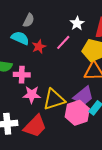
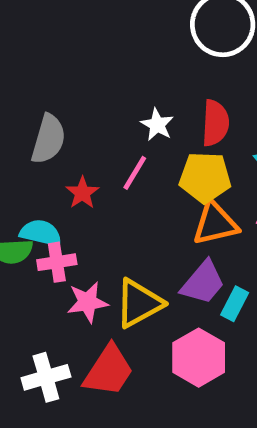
gray semicircle: (29, 20) -> (48, 139), size x1.5
cyan semicircle: (20, 38) -> (41, 233), moved
pink hexagon: (77, 113) -> (199, 358), moved

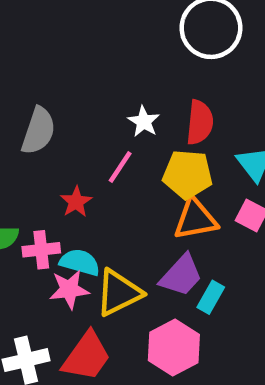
red star: (82, 193) -> (76, 202), moved
cyan semicircle: (41, 233) -> (80, 262), moved

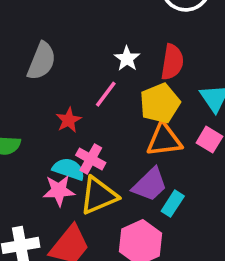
yellow pentagon: (188, 174) -> (160, 103), turned -30
pink cross: (41, 250) -> (91, 159), moved, turned 32

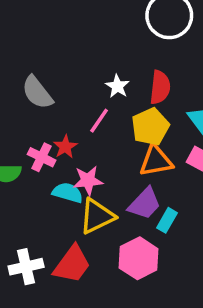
gray semicircle: (42, 61) -> (37, 92), turned 123
pink cross: (91, 159) -> (42, 157), moved
pink star: (59, 191) -> (88, 180), moved

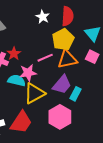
pink line: (99, 121) -> (45, 58), moved, turned 35

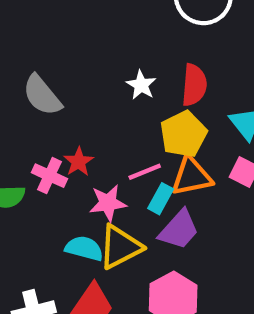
cyan semicircle: (17, 80) -> (84, 248), moved
cyan rectangle: (75, 94) -> (161, 199), moved

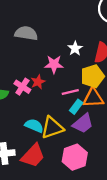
gray semicircle: (42, 95) -> (26, 33), moved, turned 130
pink star: (108, 203) -> (54, 64), moved

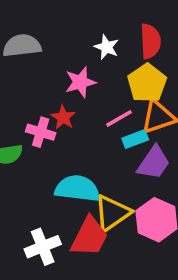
cyan rectangle: (76, 107) -> (135, 139), turned 48
cyan semicircle: (34, 126) -> (77, 189), size x1.4
yellow triangle: (52, 128) -> (112, 213), moved

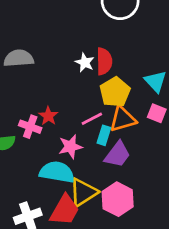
red semicircle: (150, 41) -> (104, 61), moved
pink star: (80, 82) -> (70, 147), moved
cyan rectangle: (135, 139) -> (104, 135), turned -54

